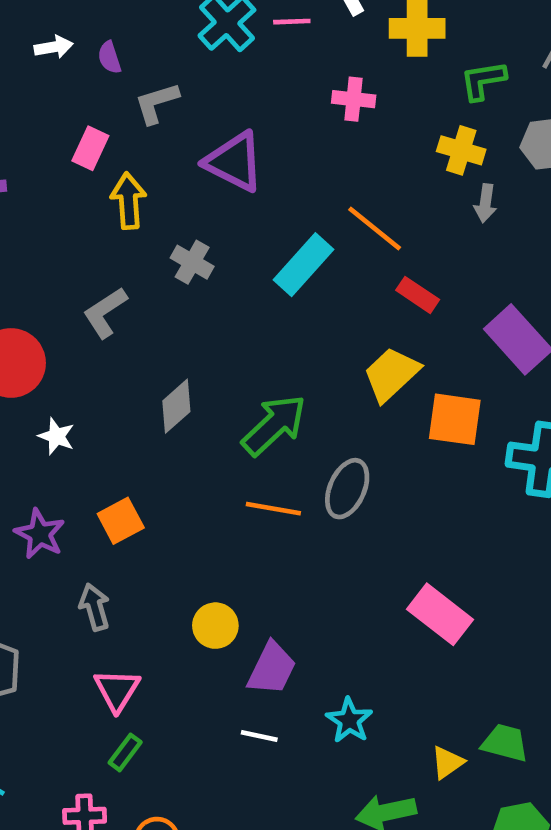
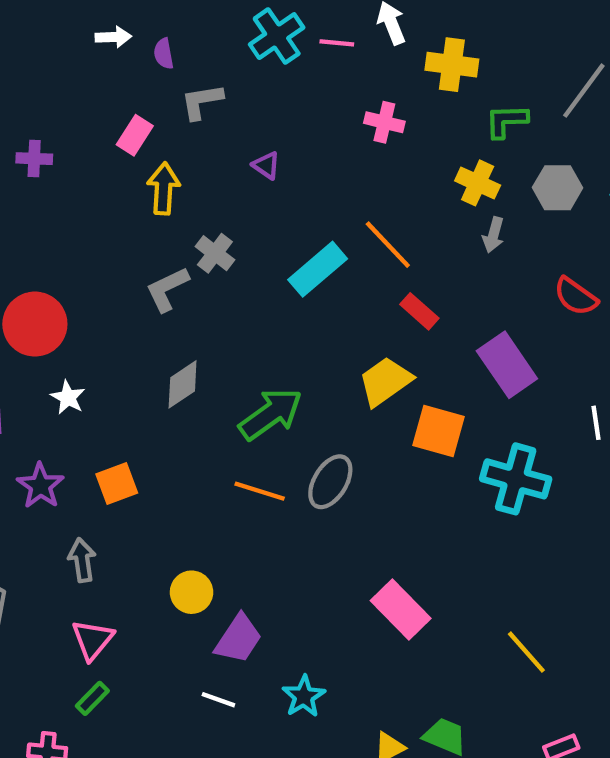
purple triangle: (234, 162) -> (266, 165), size x0.5
gray L-shape: (105, 312) -> (167, 289), moved

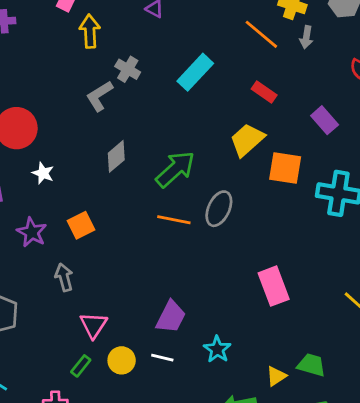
orange line: (388, 245) -> (261, 34), moved
purple rectangle: (507, 365) -> (325, 120), size x0.7
yellow circle: (192, 592) -> (122, 360), moved
pink rectangle: (401, 609) -> (274, 286), turned 30
pink triangle: (93, 640) -> (93, 325), moved

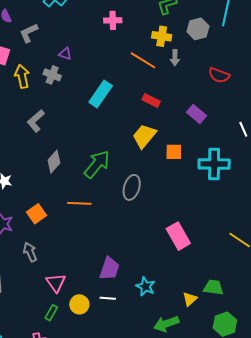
gray cross: (128, 69) -> (52, 75), moved
orange square: (285, 168) -> (174, 152), size x0.7
orange line: (174, 220) -> (79, 203), moved

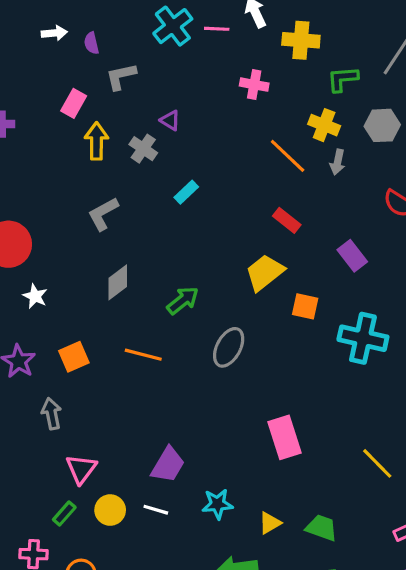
cyan rectangle: (101, 94) -> (186, 192), moved, size x0.6
green arrow: (97, 164) -> (183, 300), size x0.7
cyan star: (145, 286) -> (217, 504), turned 30
yellow triangle: (190, 299) -> (270, 523), moved

